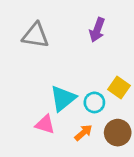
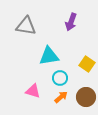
cyan triangle: (63, 98) -> (49, 56), moved, turned 30
cyan circle: (94, 102) -> (60, 78), moved

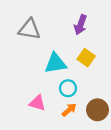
yellow square: (87, 64) -> (86, 58), moved

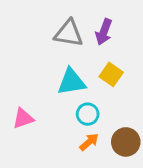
gray triangle: (29, 29) -> (69, 33), moved
pink triangle: (37, 103) -> (23, 118), moved, turned -36

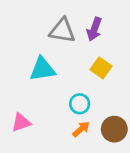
cyan triangle: (72, 82) -> (42, 69), moved
pink triangle: (23, 118) -> (21, 122), moved

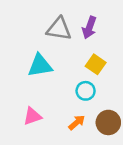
cyan circle: (80, 104) -> (86, 91), moved
pink triangle: (21, 122) -> (32, 116), moved

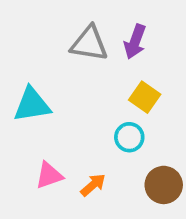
cyan triangle: (40, 66) -> (32, 105), moved
orange arrow: (77, 122) -> (93, 185), moved

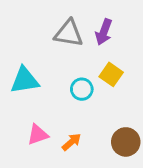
cyan circle: (129, 137) -> (82, 89), moved

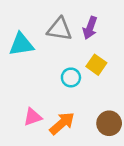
cyan triangle: (25, 80) -> (21, 44), moved
orange arrow: (72, 142) -> (62, 123), size x1.5

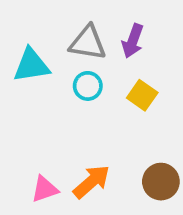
cyan circle: (71, 77) -> (88, 86), moved
pink triangle: (33, 117) -> (45, 189), moved

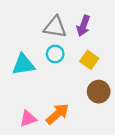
cyan triangle: (31, 65) -> (23, 65), moved
brown circle: (161, 182) -> (99, 92), moved

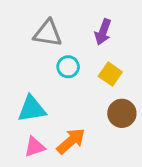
gray triangle: (55, 27) -> (48, 33), moved
cyan triangle: (23, 65) -> (32, 109), moved

